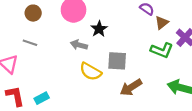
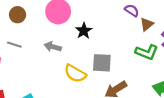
gray arrow: (79, 45) -> (53, 47), moved

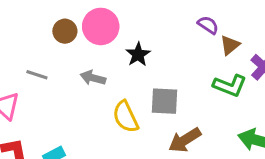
brown circle: (18, 15) -> (65, 31), moved
yellow semicircle: (75, 73) -> (126, 117), turned 35

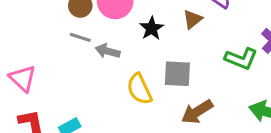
brown triangle: (230, 45) -> (193, 19), moved
gray line: (37, 75) -> (80, 37), moved

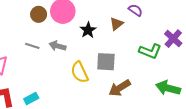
gray line: (80, 37) -> (32, 46), moved

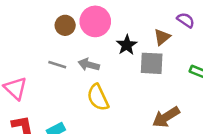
gray square: (106, 62) -> (152, 63), moved
yellow semicircle: (80, 72) -> (98, 97), moved

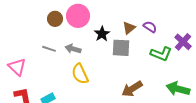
purple semicircle: (186, 20) -> (150, 27), moved

